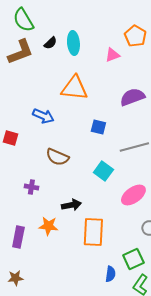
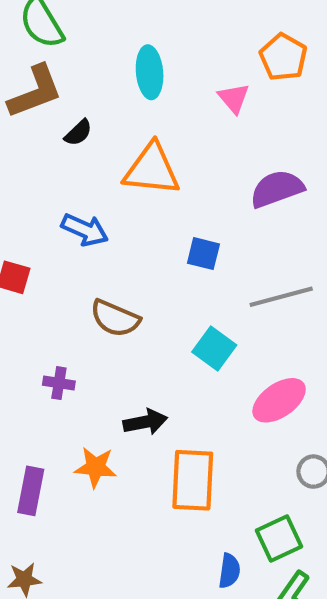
black semicircle: (50, 43) -> (78, 133), moved
pink triangle: (112, 55) -> (234, 98), turned -49

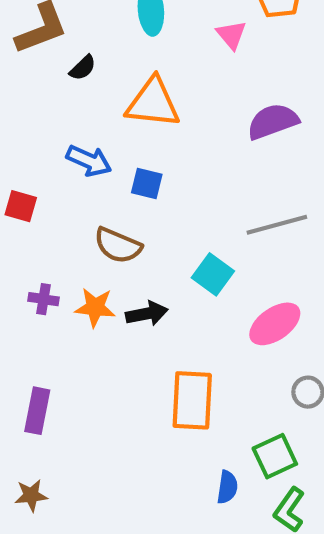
blue square: (203, 254) -> (147, 183), moved
purple cross: (59, 383) -> (43, 299), moved
black arrow: (145, 422) -> (147, 314), moved
orange star: (96, 467) -> (95, 307), moved

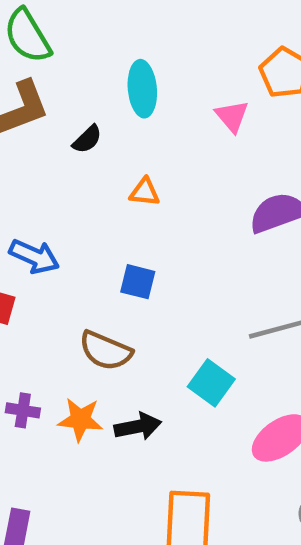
black semicircle: (83, 68) -> (87, 139), moved
orange triangle: (153, 103) -> (145, 192), size x0.5
blue arrow: (89, 161) -> (34, 256), moved

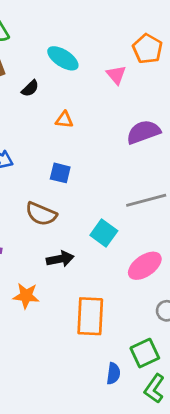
cyan ellipse: (142, 89) -> (63, 58), turned -52
orange star: (80, 420) -> (26, 296), moved

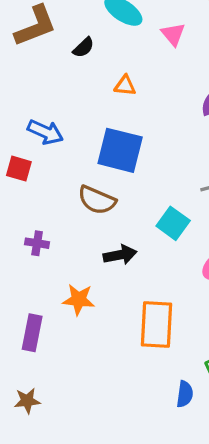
pink triangle: (116, 75) -> (173, 34), moved
blue square: (60, 173) -> (120, 150), size x1.8

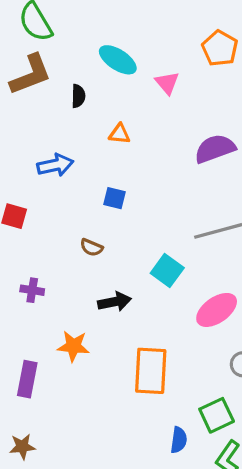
black semicircle: (84, 47) -> (78, 96), turned -45
blue arrow: (45, 132) -> (55, 165), moved, turned -36
blue square: (120, 150) -> (114, 198), size x0.5
brown semicircle: (97, 200) -> (91, 247), size x0.6

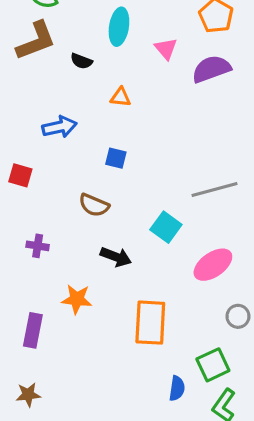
cyan ellipse: (118, 60) -> (119, 27), turned 66
black semicircle: (78, 96) -> (81, 61), turned 110
purple semicircle: (215, 149) -> (211, 69), moved
brown semicircle: (91, 247) -> (94, 205), size x1.4
black arrow: (114, 302) -> (116, 257), turned 32

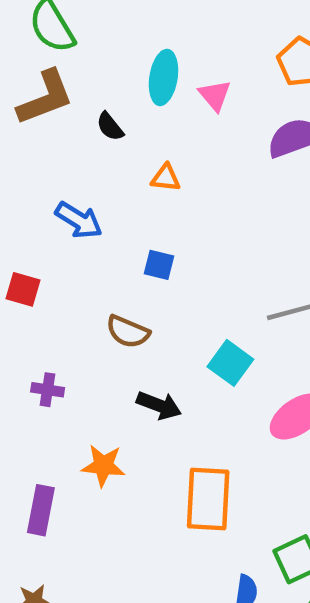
pink triangle: (166, 49) -> (215, 95), moved
black semicircle: (81, 61) -> (110, 127), turned 30
blue arrow: (59, 127) -> (79, 220), turned 44

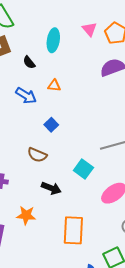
pink triangle: (215, 95) -> (89, 29), moved
blue arrow: (79, 220) -> (26, 96), moved
blue square: (159, 265) -> (51, 125), turned 32

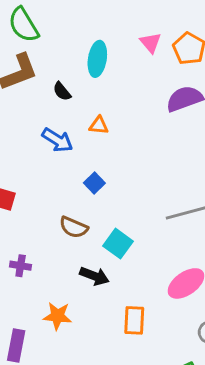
cyan square: (83, 169) -> (118, 244), moved
orange rectangle: (73, 230) -> (134, 320), moved, size x0.7

